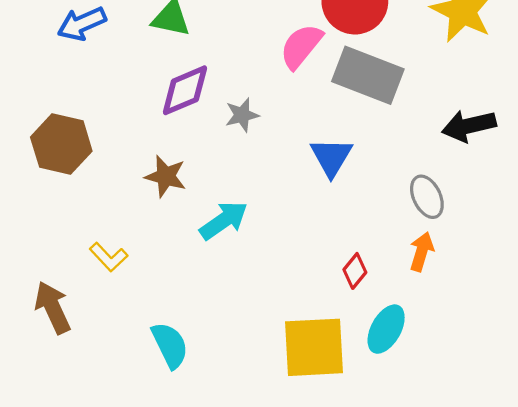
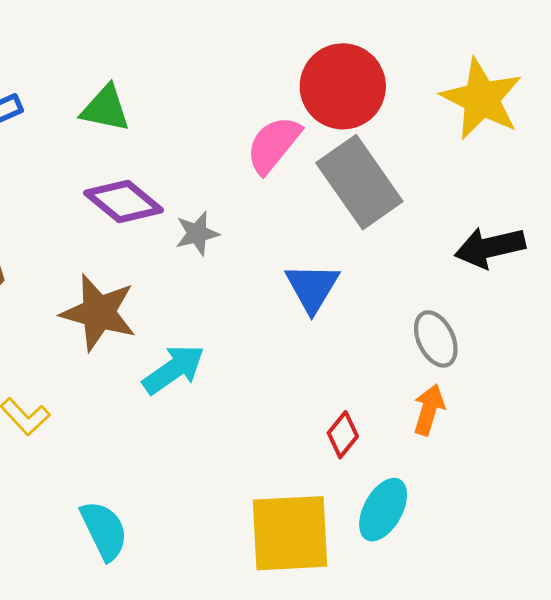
gray rectangle: (368, 75) -> (359, 182), turned 34
purple diamond: (185, 90) -> (124, 202), turned 62
brown star: (166, 176) -> (99, 313), size x1.4

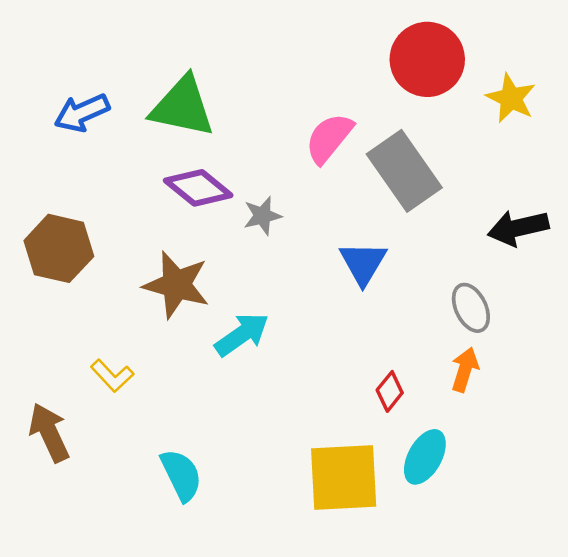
red circle: (343, 86) -> (427, 59), moved
yellow star: (482, 99) -> (511, 98), size x0.7
green triangle: (106, 109) -> (182, 107), size x1.5

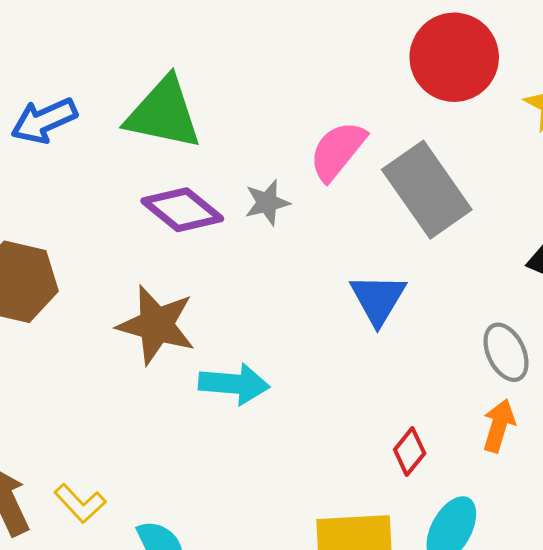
gray star: (262, 216) -> (267, 203), moved
cyan arrow: (242, 334) -> (234, 384), turned 40
yellow L-shape: (112, 376) -> (80, 503), moved

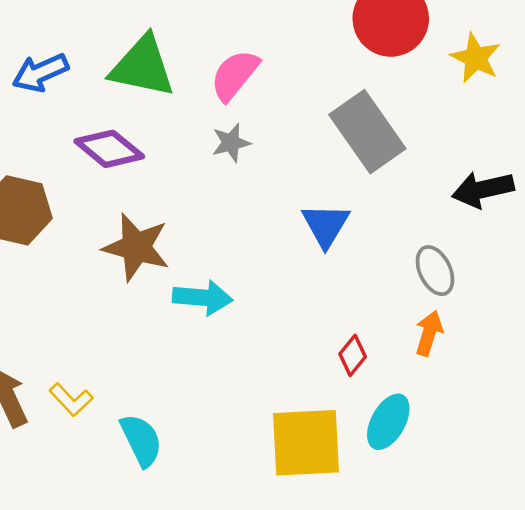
pink semicircle: (338, 151) -> (235, 75), moved
purple diamond: (182, 210) -> (109, 149), moved

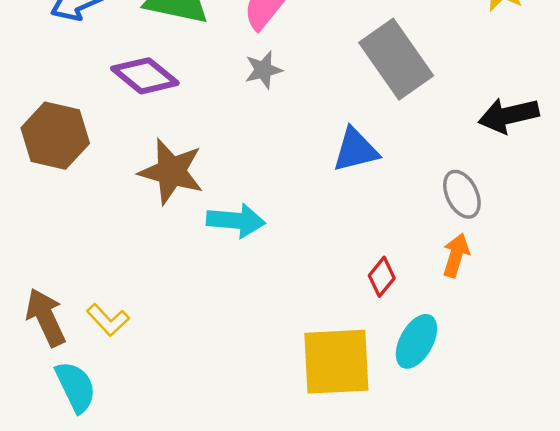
blue triangle: (326, 225) -> (355, 150), turned 45
cyan semicircle: (141, 440) -> (76, 387), moved

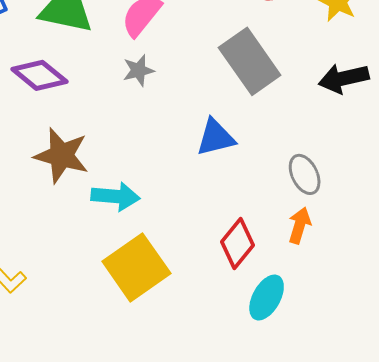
black arrow: (509, 115) -> (344, 78), moved
red diamond: (382, 277) -> (238, 243), size x1.5
yellow square: (336, 362) -> (136, 267), moved, turned -32

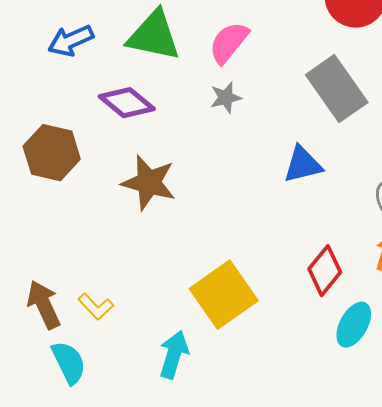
cyan arrow: (115, 196) -> (174, 355), moved, turned -78

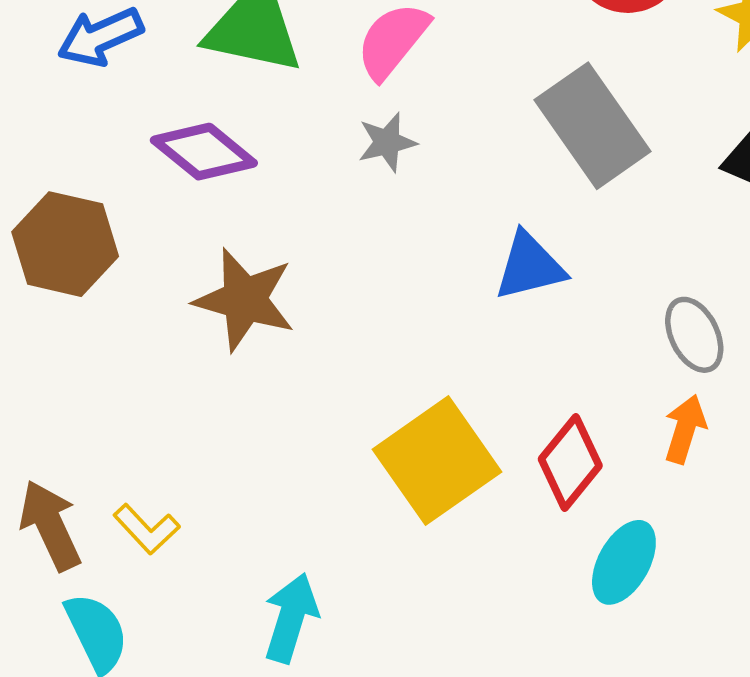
yellow square: (224, 295) -> (437, 461), moved

